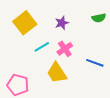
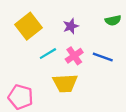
blue line: (95, 63) -> (103, 57), moved
yellow trapezoid: (57, 73) -> (65, 83), turned -60

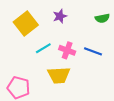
purple star: (71, 26) -> (60, 16), moved
pink cross: (74, 56) -> (67, 50), turned -35

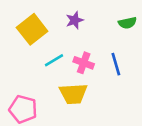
blue line: (93, 51) -> (116, 64), turned 54

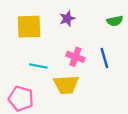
yellow square: (32, 29) -> (29, 27), turned 36
cyan line: (54, 60) -> (38, 66), moved, turned 42

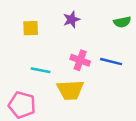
yellow square: (29, 27) -> (31, 28), size x0.6
blue line: (104, 58) -> (111, 62), turned -60

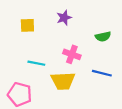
green semicircle: (122, 22) -> (103, 37), moved
blue line: (111, 62) -> (102, 73), moved

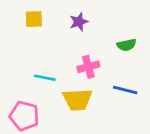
yellow square: (27, 25) -> (34, 19), moved
pink cross: (72, 54) -> (88, 67), turned -35

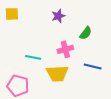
yellow square: (34, 19) -> (12, 14), moved
green semicircle: (127, 45) -> (86, 33), moved, turned -40

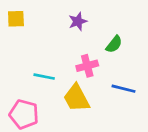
yellow trapezoid: (57, 74) -> (76, 98), turned 65

